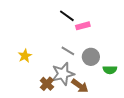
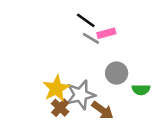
gray line: (68, 51) -> (91, 38), moved
yellow star: (25, 56) -> (56, 88), moved, size x1.5

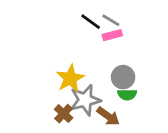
gray line: (91, 38) -> (111, 20), moved
yellow star: (56, 88) -> (70, 78), moved
green semicircle: (141, 90) -> (127, 95), moved

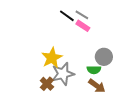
pink rectangle: (112, 35) -> (83, 26), turned 48
gray circle: (123, 77) -> (104, 57), moved
brown arrow: (108, 116) -> (97, 86), moved

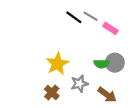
pink rectangle: (83, 26) -> (110, 28), moved
green semicircle: (94, 70) -> (102, 64), moved
gray star: (63, 74) -> (79, 84), moved, size x0.7

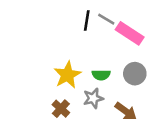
black line: (74, 17) -> (87, 20), turned 63
pink rectangle: (110, 28) -> (130, 33), size x1.5
green semicircle: (102, 64) -> (101, 75), moved

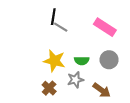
gray line: (106, 19) -> (61, 27), moved
black line: (87, 20) -> (53, 17), moved
yellow star: (67, 75) -> (54, 61), turned -30

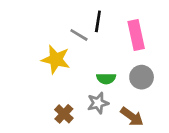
black line: (53, 17) -> (98, 21), moved
pink rectangle: (105, 27) -> (136, 35), turned 45
yellow star: (54, 61) -> (56, 59), moved

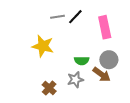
black line: (98, 21) -> (75, 17), turned 35
gray line: (79, 35) -> (58, 17), moved, turned -40
brown arrow: (132, 117) -> (102, 74), moved

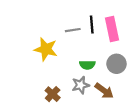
gray line: (58, 17) -> (73, 30), moved
black line: (75, 17) -> (92, 25), moved, turned -49
brown arrow: (102, 74) -> (104, 91), moved

